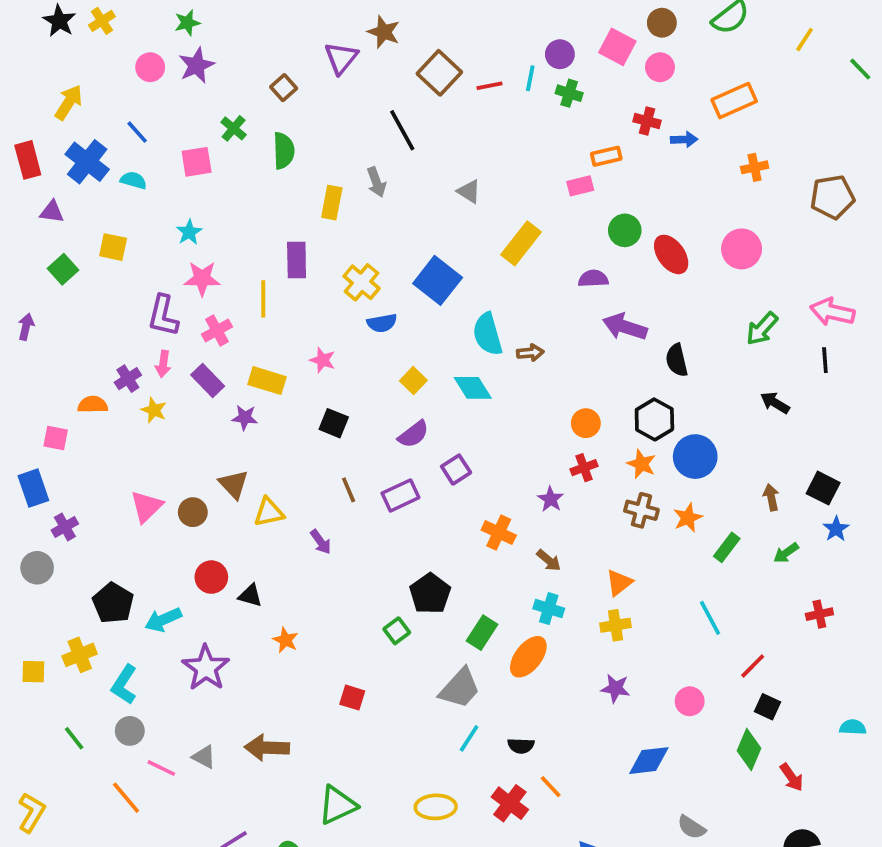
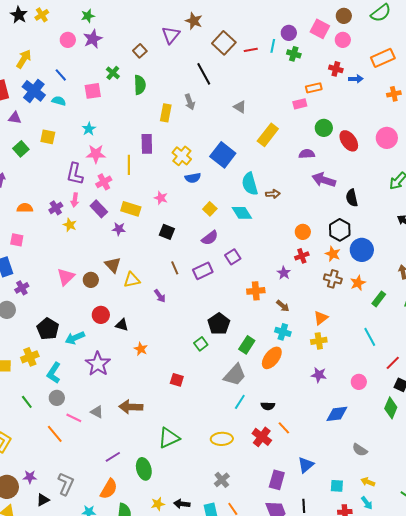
orange semicircle: (93, 405) -> (25, 208), moved
orange cross: (499, 533) -> (256, 291), turned -30

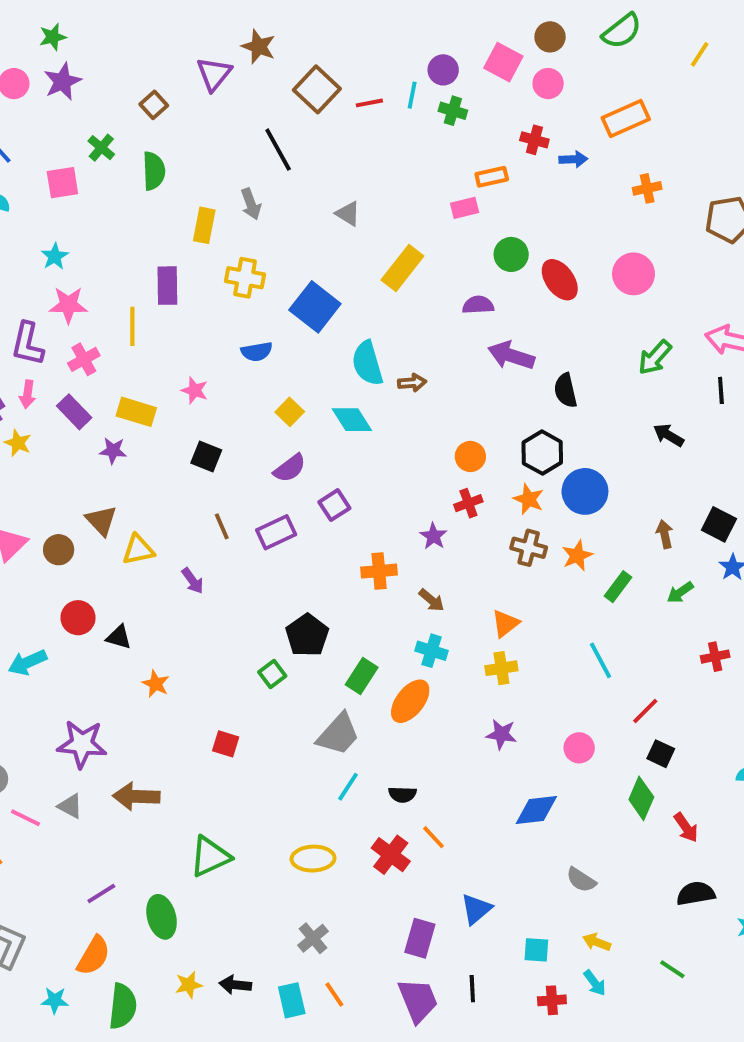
yellow cross: (182, 156) -> (245, 278), moved, turned -30
purple star: (98, 364) -> (82, 744), moved, turned -30

